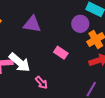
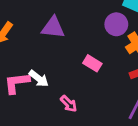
white arrow: (20, 62) -> (39, 79), size x0.7

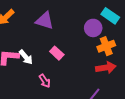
pink rectangle: (92, 63) -> (57, 53), moved

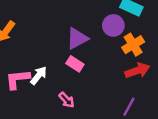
purple triangle: (45, 21) -> (77, 38), moved, turned -36
white arrow: (26, 57) -> (39, 76), turned -91

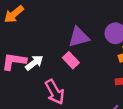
pink arrow: (67, 100) -> (55, 92), size x1.5

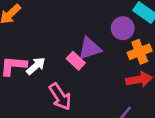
purple triangle: (79, 37) -> (90, 48), moved

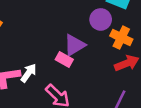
orange cross: (140, 52) -> (121, 38), turned -30

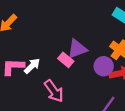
purple circle: (101, 19) -> (104, 66), moved

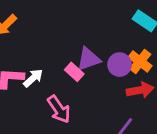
purple circle: (104, 66) -> (120, 65), moved

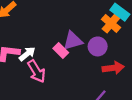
orange cross: (140, 61) -> (111, 23), moved
pink arrow: (59, 109) -> (36, 71), moved

